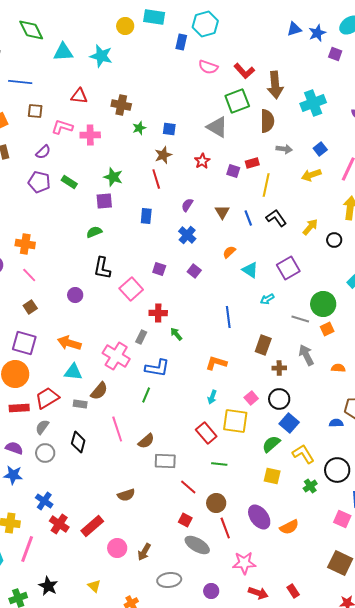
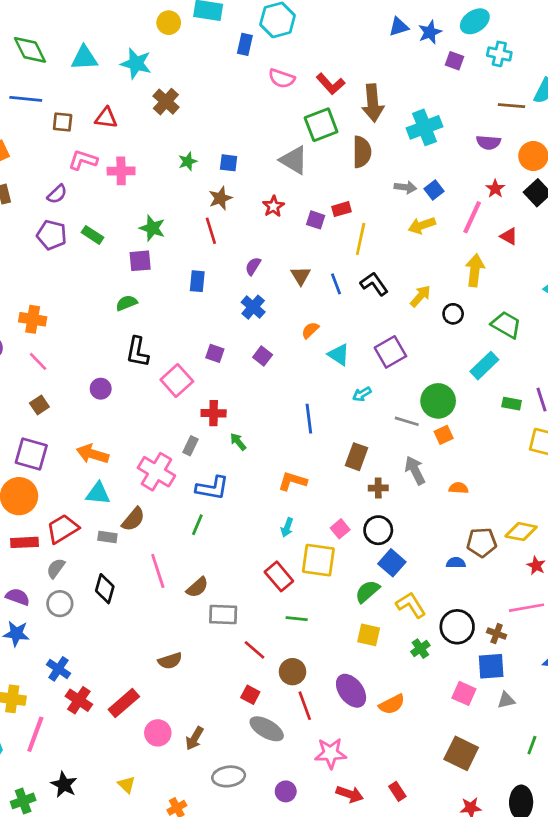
green diamond: (31, 30) -> (30, 50), moved
brown cross: (121, 105) -> (166, 102), moved, turned 30
brown square: (35, 111) -> (63, 122), moved
gray arrow: (284, 149) -> (405, 187), moved

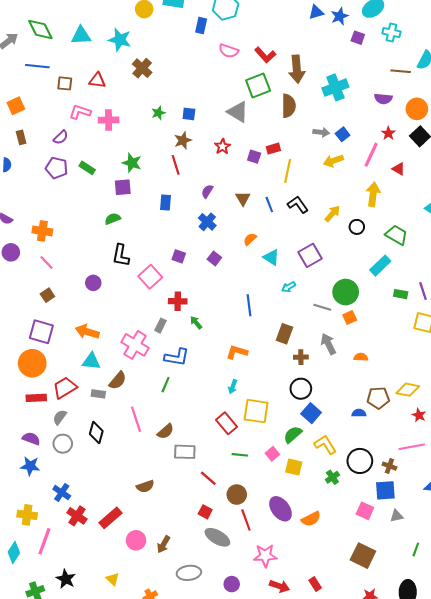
pink square: (340, 529) -> (272, 454), moved

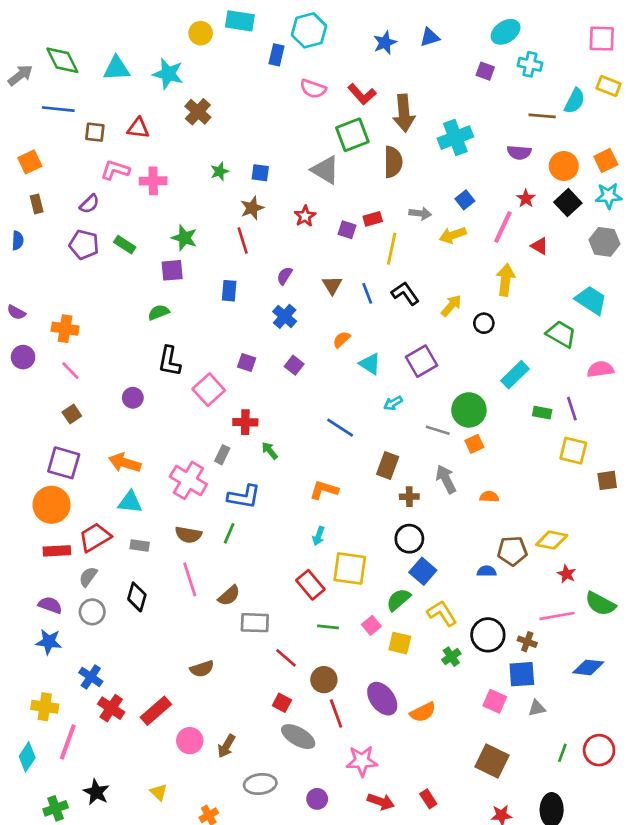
blue star: (340, 16) -> (385, 43), moved
gray arrow: (321, 132) -> (420, 213), moved
green trapezoid: (397, 235) -> (561, 334), moved
blue line: (249, 305) -> (340, 428), turned -50
brown semicircle: (118, 381) -> (188, 535), moved, turned 60

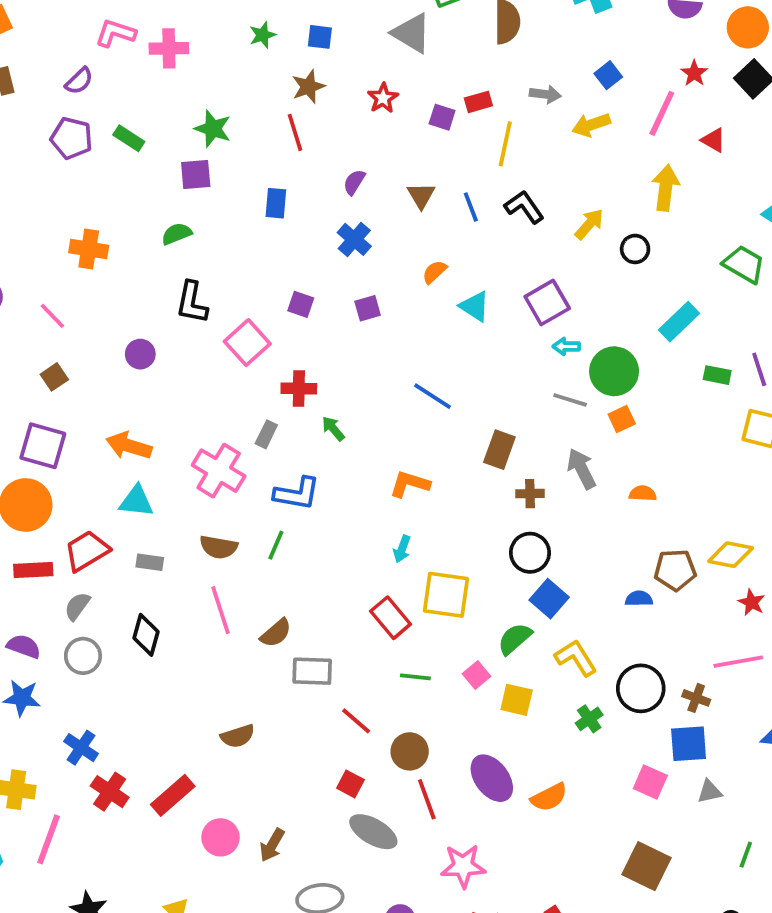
orange cross: (65, 329) -> (89, 249), moved
purple square: (294, 365) -> (368, 308), turned 36
cyan arrow: (393, 403) -> (566, 346), moved, turned 30

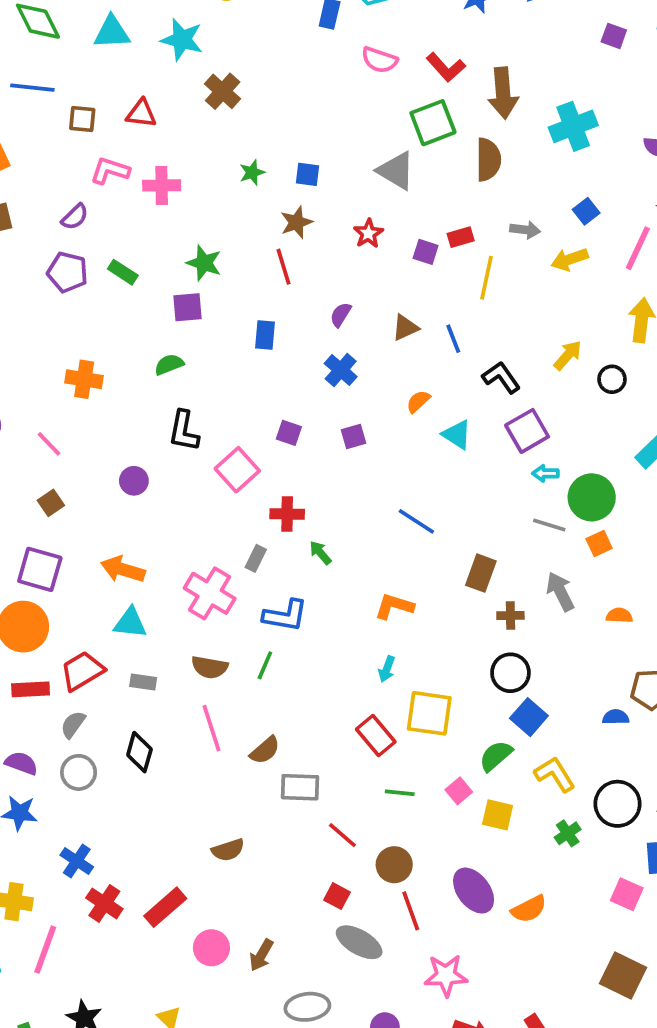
brown triangle: (421, 196) -> (405, 328), turned 36
black L-shape: (524, 207) -> (501, 377), moved

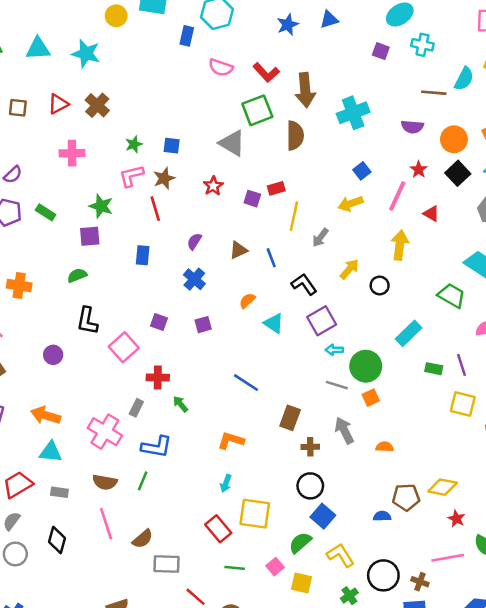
brown cross: (223, 91) -> (97, 105), moved
red triangle: (141, 113) -> (58, 104), turned -35
pink L-shape: (110, 171) -> (131, 176), moved, turned -32
gray arrow: (525, 230) -> (320, 238), moved, turned 120

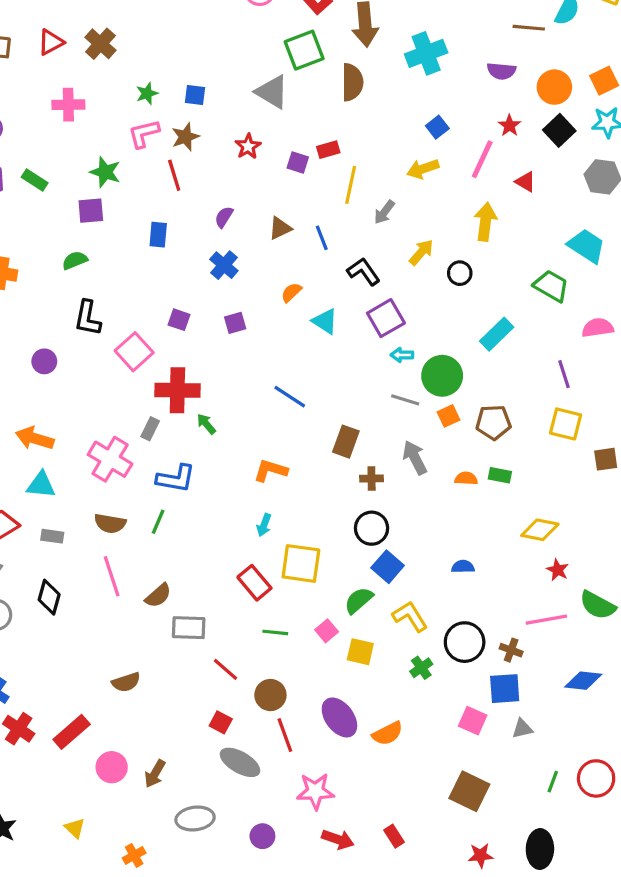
green rectangle: (434, 369) -> (500, 475), moved
red cross: (158, 378) -> (177, 390), size x1.5
brown pentagon: (406, 497) -> (493, 422), moved

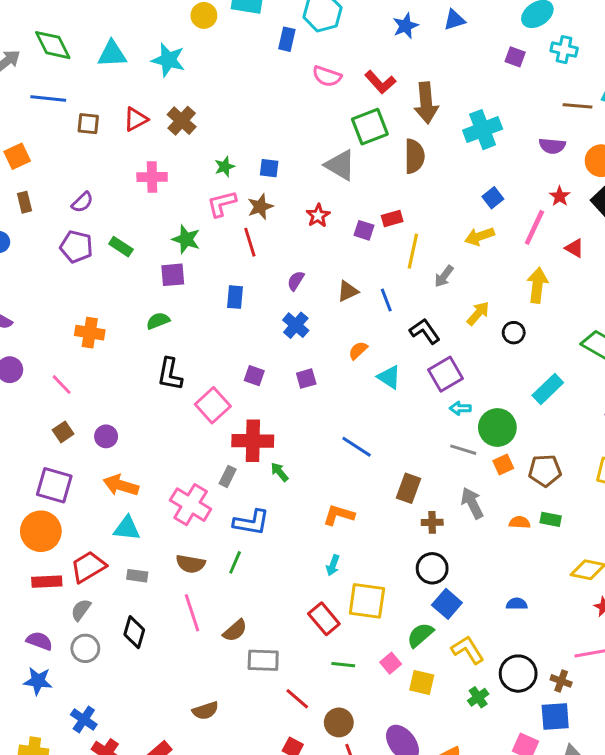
purple circle: (44, 361) -> (106, 436), moved

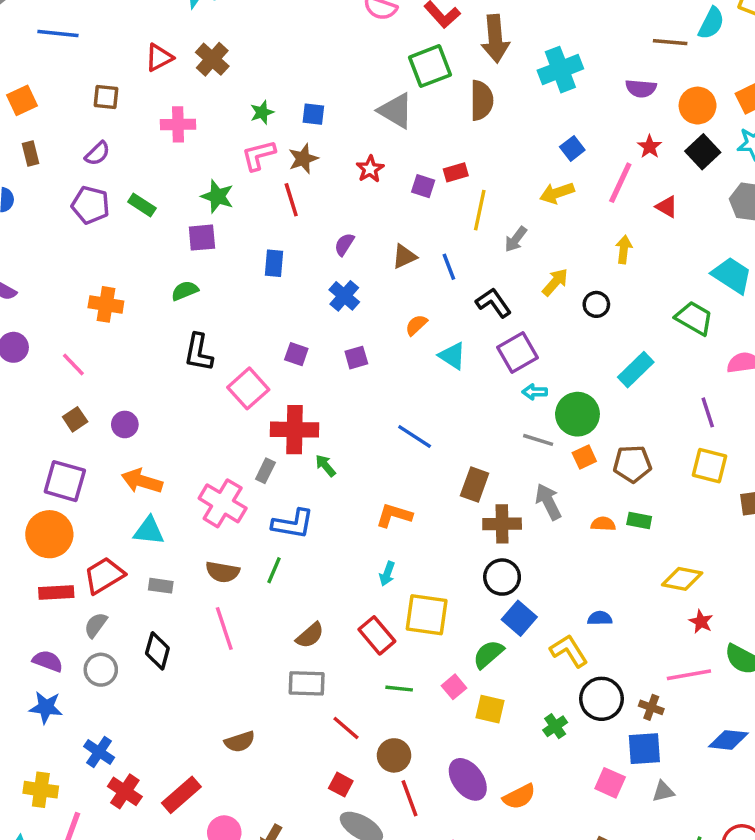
brown square: (88, 124) -> (106, 97), moved
yellow arrow: (537, 285) -> (624, 250), size x0.7
brown cross: (432, 522) -> (502, 524), size x1.5
brown semicircle: (235, 631) -> (310, 635), moved
yellow L-shape: (468, 650) -> (569, 651), moved

